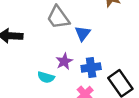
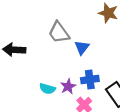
purple star: (64, 61) -> (68, 86), moved

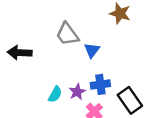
cyan semicircle: (47, 89) -> (55, 94), turned -77

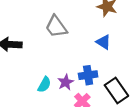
blue triangle: (92, 50) -> (103, 42), moved, turned -35

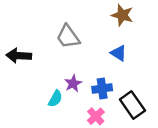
purple star: (66, 82) -> (73, 83), moved

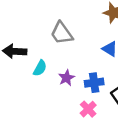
cyan semicircle: (55, 99) -> (40, 68), moved

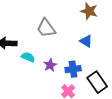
cyan semicircle: (40, 68) -> (28, 57), turned -96

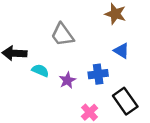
blue triangle: (86, 41) -> (121, 51), moved
blue cross: (73, 69) -> (98, 74), moved

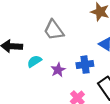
cyan semicircle: (40, 70) -> (34, 61), turned -56

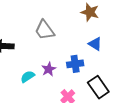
cyan semicircle: (34, 61) -> (28, 77), moved

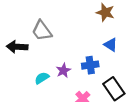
gray trapezoid: (45, 30) -> (42, 31), moved

